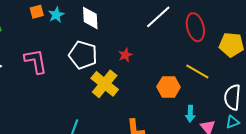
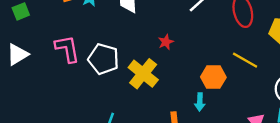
white pentagon: (83, 55) -> (103, 59), moved
cyan arrow: (190, 114) -> (200, 102), moved

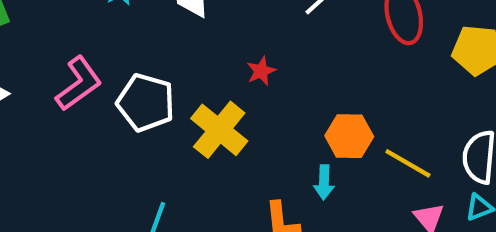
pink L-shape: (67, 49) -> (79, 84), turned 64
yellow line: (245, 60) -> (408, 163), moved

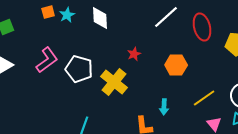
orange hexagon: (349, 136) -> (176, 65), moved
yellow line: (408, 163) -> (204, 98), turned -65

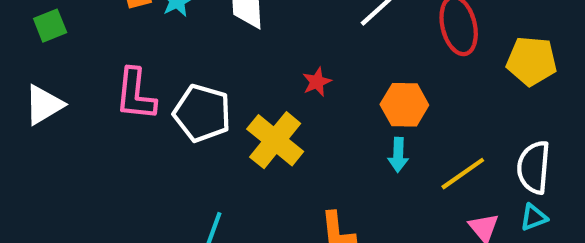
pink L-shape: (47, 60) -> (136, 94), turned 132
cyan arrow: (164, 107) -> (398, 155), moved

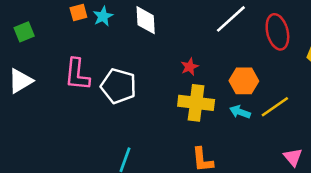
yellow cross: (275, 140) -> (196, 103), moved, turned -32
cyan arrow: (398, 155) -> (240, 112), turned 108
yellow line: (463, 174) -> (275, 107), moved

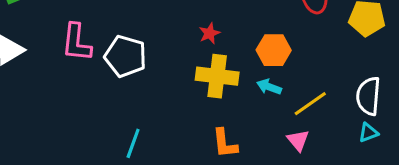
yellow line: (275, 107) -> (310, 104), moved
pink triangle: (293, 157) -> (298, 140), moved

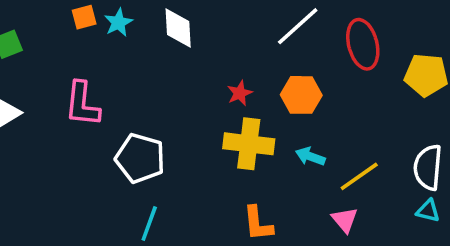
orange hexagon: (274, 50) -> (301, 95), moved
white pentagon: (125, 56) -> (140, 158), moved
cyan triangle: (368, 133) -> (428, 211), turned 35

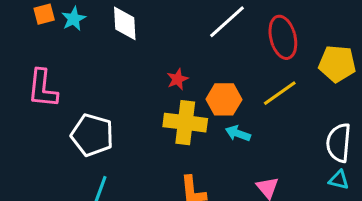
orange hexagon: (301, 95) -> (224, 99), moved
yellow line: (359, 176) -> (280, 93), moved

